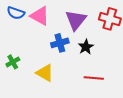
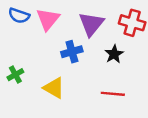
pink triangle: (40, 16) -> (48, 19), turned 40
black star: (86, 47) -> (114, 54), moved

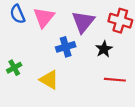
blue semicircle: (19, 16) -> (17, 14), turned 48
red line: (113, 94) -> (115, 80), moved

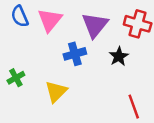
yellow triangle: (49, 80) -> (56, 92), turned 45
red line: (115, 80) -> (134, 107), moved, turned 65

